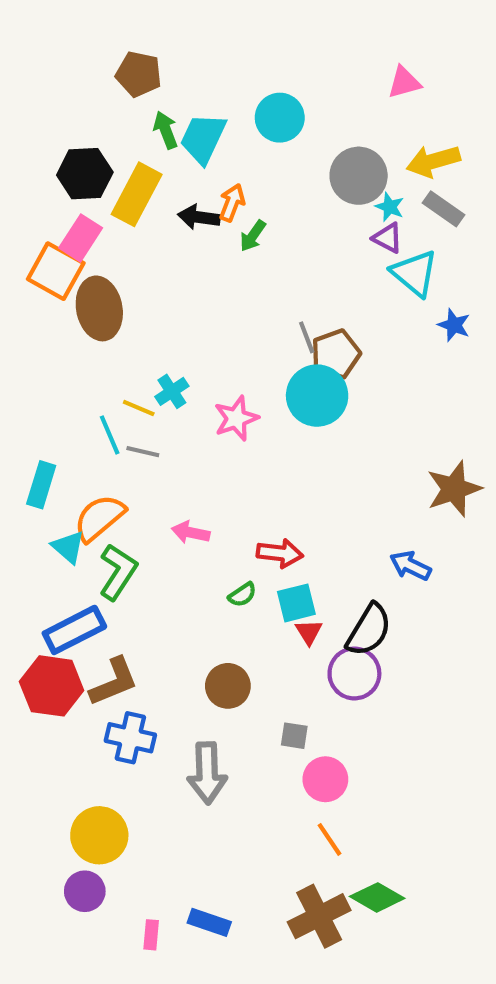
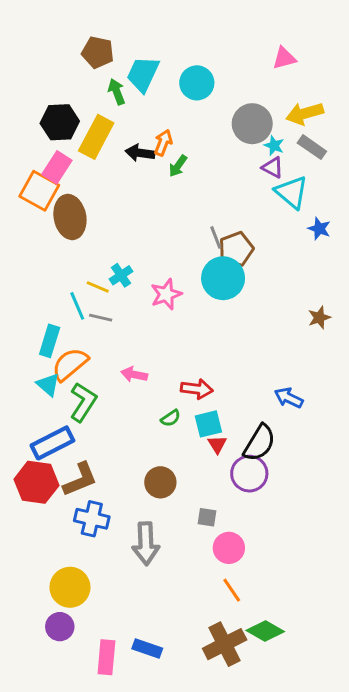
cyan trapezoid: (203, 138) -> (143, 74), moved
cyan rectangle: (41, 485) -> (50, 341), moved
brown star: (454, 489) -> (319, 318), moved, size x0.6
pink rectangle: (151, 935) -> (106, 657), size x1.6

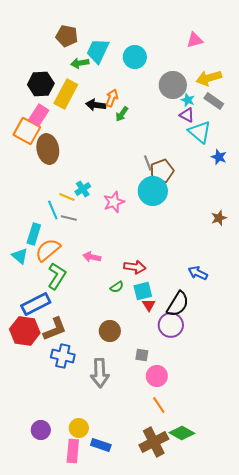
green arrow: (117, 92) -> (80, 63), turned -78
cyan triangle: (48, 385) -> (20, 256), moved
yellow circle: (70, 587) -> (79, 428), moved, size x0.7

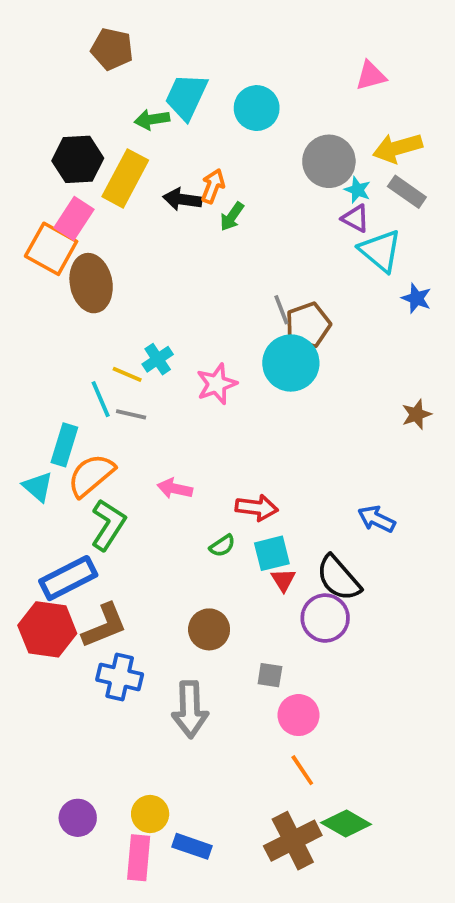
brown pentagon: (67, 36) -> (112, 49), moved
black semicircle: (178, 304) -> (338, 578), turned 108

